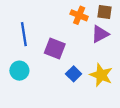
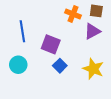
blue square: (74, 74) -> (60, 66), moved

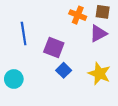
cyan circle: (18, 65) -> (14, 79), moved

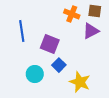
yellow star: (99, 74) -> (80, 82), moved
cyan circle: (14, 79) -> (35, 74), moved

